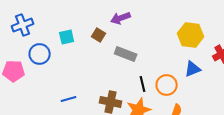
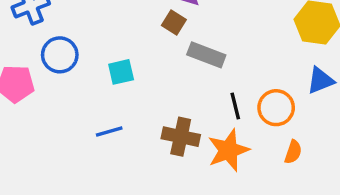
brown square: (99, 35) -> (174, 23), moved
cyan square: (67, 37) -> (121, 72), moved

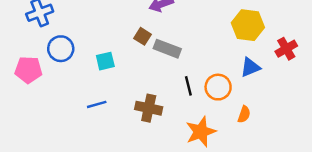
brown square: (174, 23) -> (143, 36), moved
orange star: (228, 150) -> (201, 132), moved
orange semicircle: (293, 152) -> (244, 114), moved

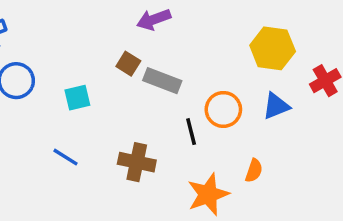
orange circle: (218, 87) -> (223, 109), moved
blue line: (97, 104) -> (65, 157), turned 48
orange semicircle: (244, 114) -> (254, 171), moved

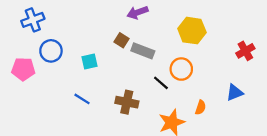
yellow hexagon: (273, 48) -> (192, 31), moved
blue triangle: (276, 106) -> (235, 93), moved
black line: (191, 132) -> (161, 83), turned -35

